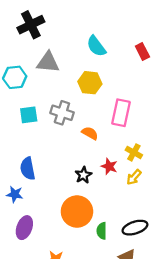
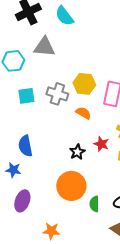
cyan semicircle: (96, 46) -> (64, 16), moved
yellow hexagon: (90, 83) -> (84, 84), moved

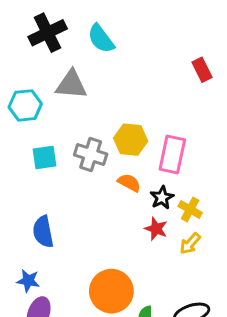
black star: (77, 152) -> (162, 198), moved
blue star: (13, 170) -> (28, 281), moved

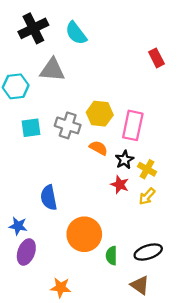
blue semicircle: (43, 232) -> (49, 198), moved

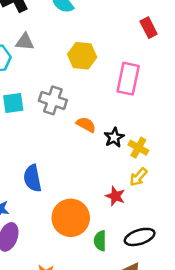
gray triangle: (52, 70) -> (25, 42), moved, size x0.7
yellow hexagon: (100, 114) -> (82, 56), moved
pink rectangle: (133, 125) -> (128, 79), moved
red star: (120, 185) -> (115, 196), moved

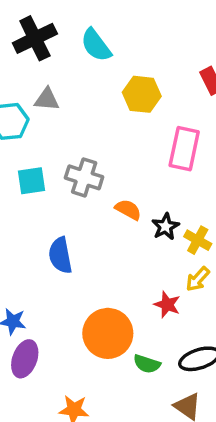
yellow hexagon: (82, 56) -> (142, 94), moved
blue semicircle: (32, 178) -> (60, 255), moved
green semicircle: (100, 241) -> (147, 364), turned -72

